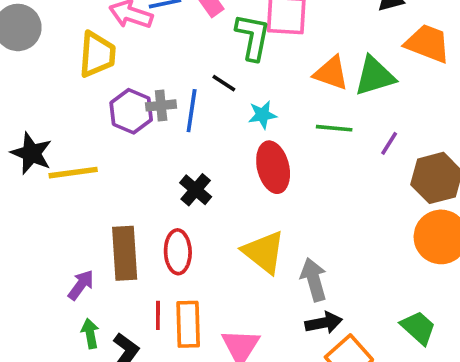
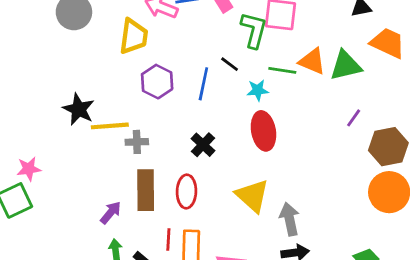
gray cross: (161, 105) -> (137, 142), moved
green line: (334, 128) -> (282, 70), moved

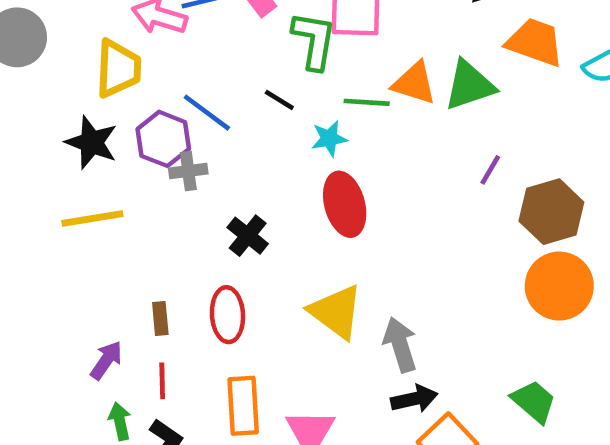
blue line: (203, 84) -> (207, 113), moved, turned -60
black star: (79, 109) -> (92, 142), moved
gray cross: (137, 142) -> (188, 171), moved
brown rectangle: (146, 190) -> (160, 318), size x0.5
red line: (168, 239) -> (162, 381), moved

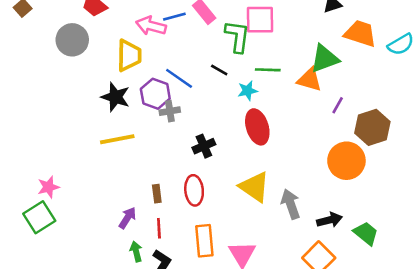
orange triangle: (414, 83) -> (309, 80), moved
black cross: (248, 236) -> (204, 146), turned 30
orange circle: (559, 286) -> (346, 161), moved
black arrow: (414, 399) -> (329, 220), moved

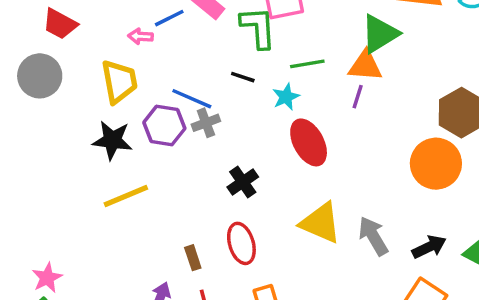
pink arrow: (151, 26) -> (141, 36), size x0.6
purple line: (338, 105) -> (358, 97), moved
gray cross: (170, 111) -> (206, 123), moved

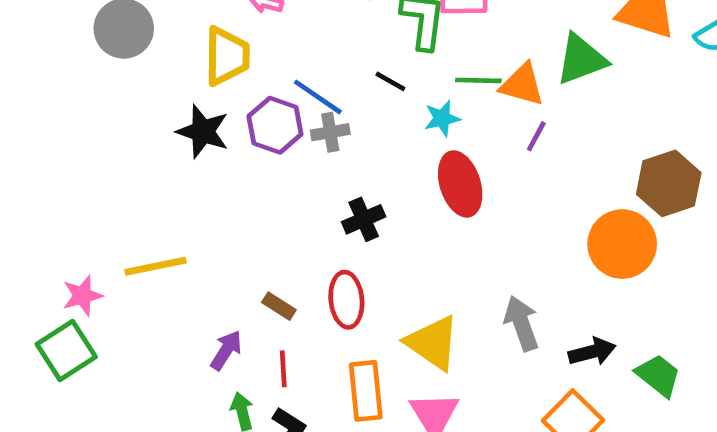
orange triangle: (365, 66) -> (522, 85), moved
yellow line: (126, 196) -> (155, 266), moved
yellow triangle: (321, 223) -> (433, 343), moved
brown rectangle: (193, 258) -> (279, 306), turned -50

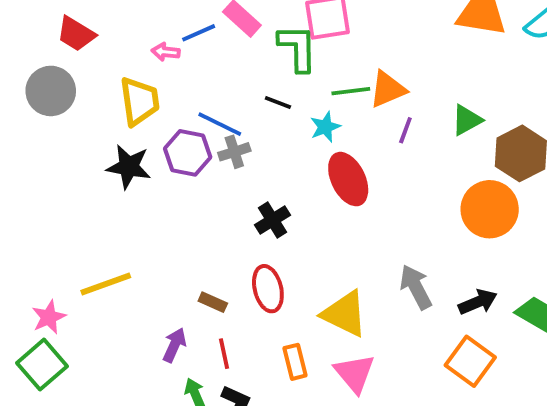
green triangle: (581, 59) -> (467, 120), moved, size x0.7
orange triangle: (522, 85) -> (388, 89), turned -30
orange rectangle: (366, 391) -> (295, 362), size x0.7

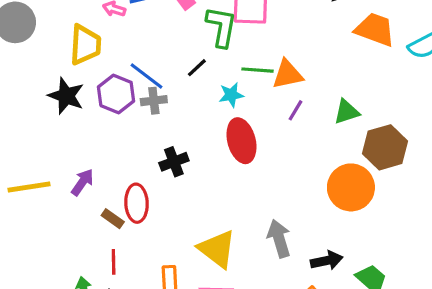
black line: (278, 103) -> (197, 68), turned -75
red ellipse: (268, 289) -> (136, 203), moved
purple arrow: (174, 345) -> (82, 182), moved

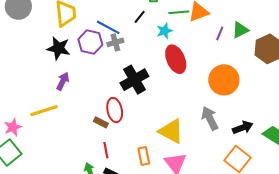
purple line: (295, 110) -> (220, 33), moved
black cross: (174, 162) -> (134, 80), size x1.5
purple arrow: (82, 182) -> (63, 81), moved
orange circle: (351, 187) -> (224, 80), moved

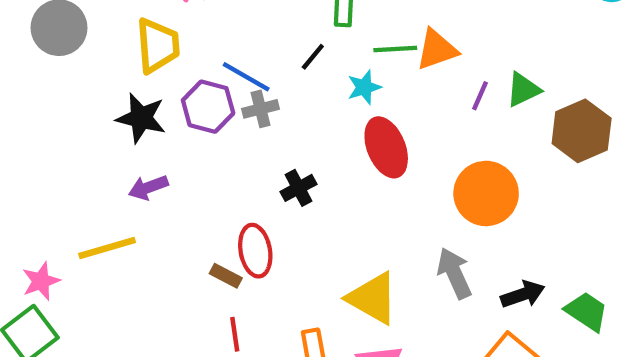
black cross: (134, 80) -> (299, 188), size x0.6
purple arrow: (63, 81) -> (148, 187), turned -138

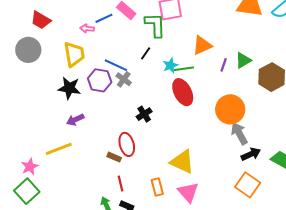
green line: (395, 49) -> (184, 69), moved
gray cross: (260, 109) -> (124, 79), turned -35
gray arrow: (454, 273) -> (239, 133), moved

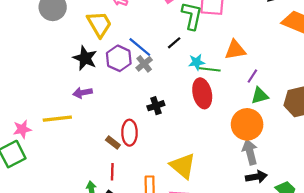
yellow trapezoid: (74, 54) -> (99, 24), turned -36
green triangle: (243, 60) -> (260, 96), moved

